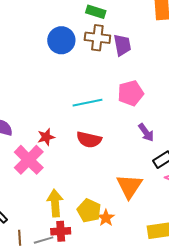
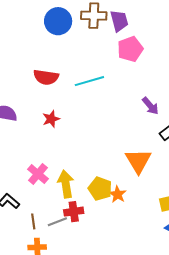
pink pentagon: (131, 93) -> (130, 49), moved
red semicircle: (89, 140) -> (46, 77), moved
pink cross: (29, 160) -> (38, 174), moved, size x0.7

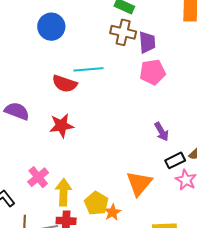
blue circle: (58, 21) -> (51, 27), moved
cyan line: (89, 81) -> (88, 69), moved
red star: (51, 119) -> (62, 126), size x1.4

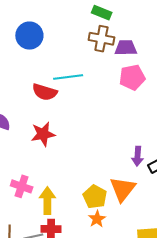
purple trapezoid: (147, 42) -> (126, 48), turned -85
purple arrow: (161, 132) -> (138, 156), moved, turned 36
pink cross: (38, 177) -> (22, 186), turned -30
yellow pentagon: (96, 203) -> (95, 197), moved

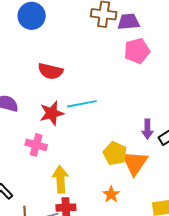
cyan line: (68, 77) -> (82, 104), moved
pink cross: (22, 186) -> (36, 145), moved
yellow pentagon: (95, 197) -> (115, 153), moved

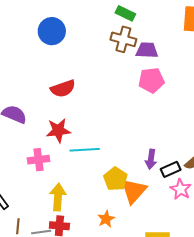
red semicircle: (51, 71) -> (63, 89), turned -40
cyan line: (82, 104) -> (85, 150), moved
pink cross: (36, 145) -> (39, 160), turned -30

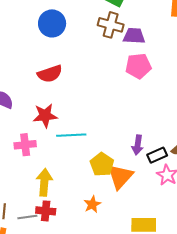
blue circle: (52, 31) -> (52, 23), moved

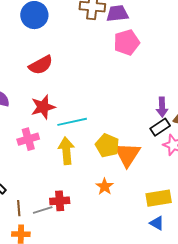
purple arrow: (138, 145) -> (162, 107), moved
yellow arrow: (44, 182) -> (66, 151), moved

